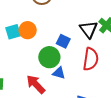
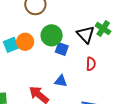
green circle: (49, 57) -> (52, 35), moved
red semicircle: (91, 59) -> (91, 64), size x0.6

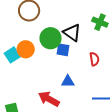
black triangle: (86, 34) -> (72, 33), moved

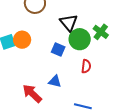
black triangle: (72, 33) -> (69, 23), moved
green circle: (51, 38) -> (80, 39), moved

